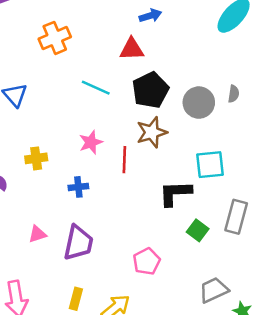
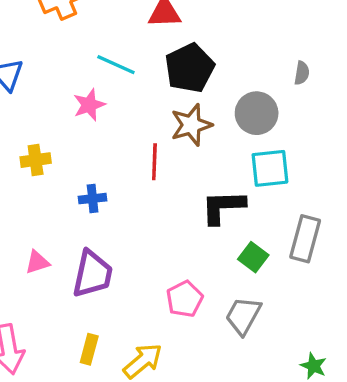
gray circle: (199, 103) -> (257, 113), moved
pink star: (91, 142) -> (89, 105), moved
gray trapezoid: (214, 290) -> (243, 316), moved, turned -36

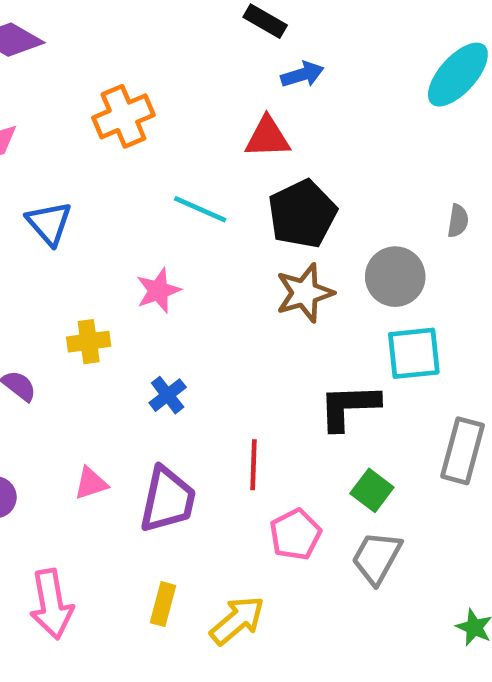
pink star: (89, 105) -> (158, 291), moved
red line: (154, 162) -> (254, 465), moved
blue cross: (93, 199) -> (168, 395), turned -32
green square: (253, 257) -> (372, 490), moved

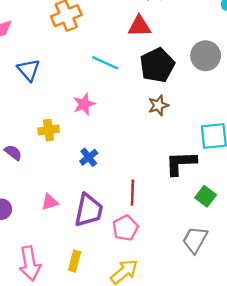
gray circle: (395, 277) -> (206, 56), moved
brown star: (305, 293) -> (158, 105), size x0.7
green square: (372, 490) -> (206, 196), moved
pink pentagon: (295, 534) -> (125, 228), moved
yellow rectangle: (163, 604) -> (75, 261), moved

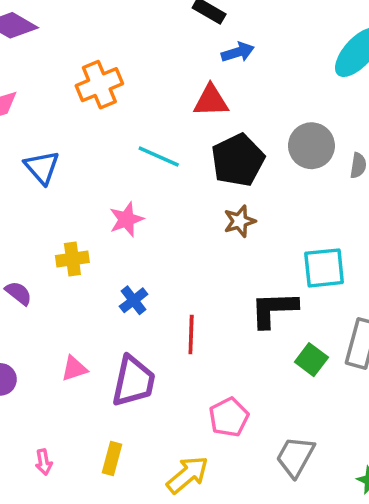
red line: (132, 193) -> (191, 334), moved
pink pentagon: (125, 228) -> (229, 417), moved
gray trapezoid: (195, 240) -> (295, 457), moved
pink arrow: (30, 263) -> (44, 462), size x0.5

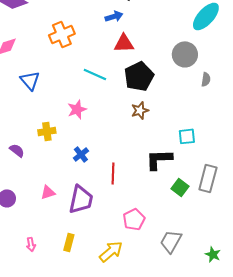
blue arrow: (238, 52) -> (114, 16), moved
gray circle: (311, 146) -> (185, 54), moved
cyan square: (324, 268) -> (187, 136), size x0.7

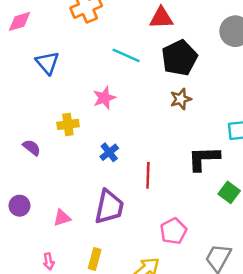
pink triangle: (48, 192) -> (62, 218), moved

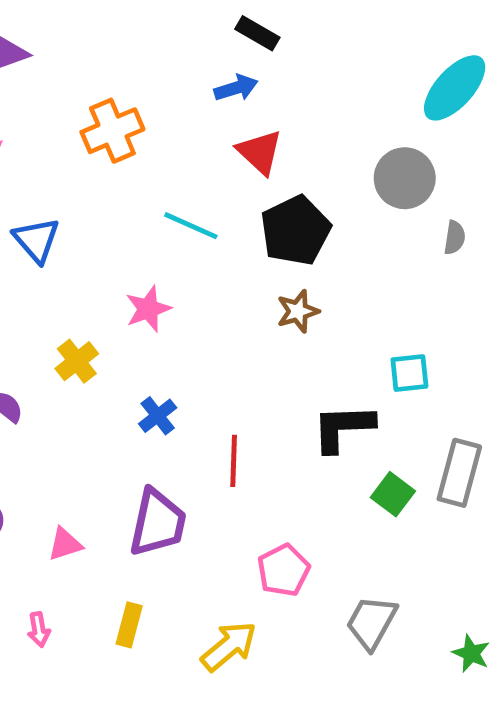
red triangle: (161, 18) -> (260, 152), turned 45
yellow cross: (68, 124) -> (77, 361), turned -30

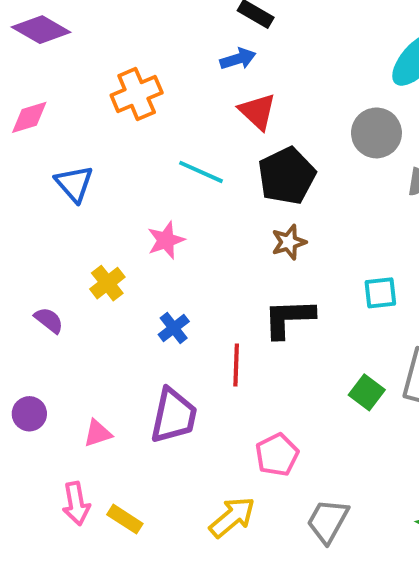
black L-shape: (343, 428) -> (289, 318), moved
gray trapezoid: (371, 622) -> (328, 521), moved
yellow rectangle: (129, 625) -> (125, 519), moved, turned -72
pink arrow: (39, 630) -> (76, 503), size x1.5

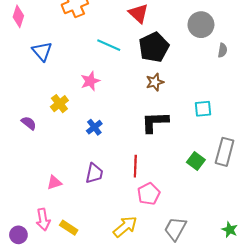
pink diamond: (29, 117) -> (18, 16), turned -55
red line: (236, 365) -> (135, 166), moved
purple circle: (29, 414) -> (18, 235), moved
purple trapezoid: (174, 416) -> (94, 173), size x0.7

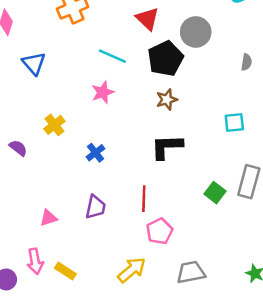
gray circle: (201, 25) -> (196, 32), moved
pink star: (90, 81) -> (103, 92), moved
cyan square: (203, 109) -> (234, 123), moved
gray trapezoid: (175, 229) -> (191, 272), turned 50

